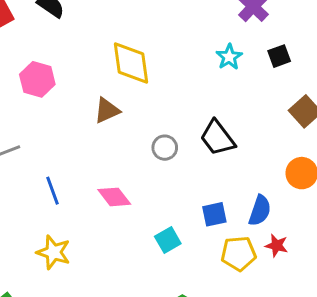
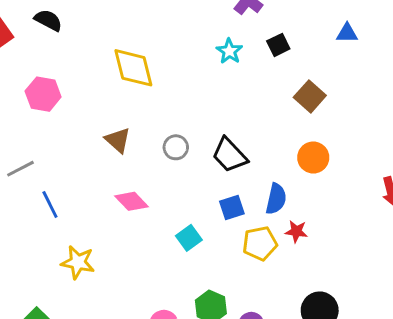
brown triangle: (107, 110) -> (118, 140), moved, turned -48
black trapezoid: (217, 138) -> (229, 155), moved
blue line: (52, 191) -> (50, 204), moved

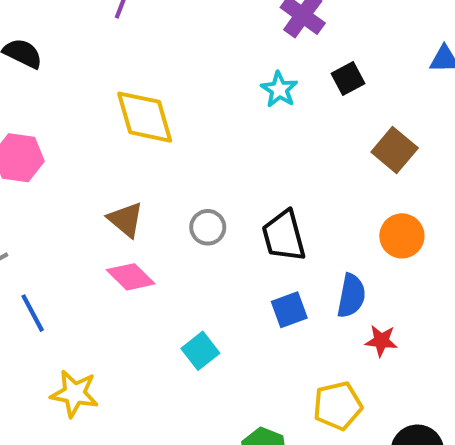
black trapezoid: (229, 155) -> (284, 236), turned 30
pink diamond: (131, 201) -> (131, 277), moved
cyan square: (189, 238) -> (200, 351), moved
yellow pentagon: (260, 243) -> (338, 406), moved

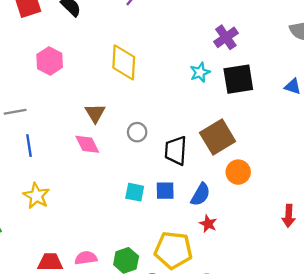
black square: (348, 79) -> (238, 79), size x1.8
brown square: (395, 150) -> (218, 137), moved, size x1.4
cyan square: (200, 351) -> (135, 192), moved, turned 30
yellow pentagon: (338, 406) -> (173, 250), size x1.4

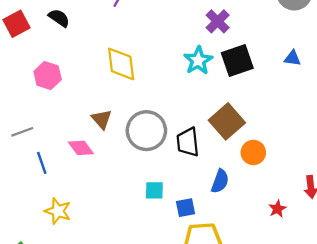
cyan star: (200, 72) -> (198, 61), size x1.4
gray circle: (137, 132) -> (146, 131), size x2.0
pink diamond: (87, 144) -> (81, 148), moved
blue square: (165, 191) -> (186, 208), moved
red star: (208, 224) -> (277, 209), moved, turned 30

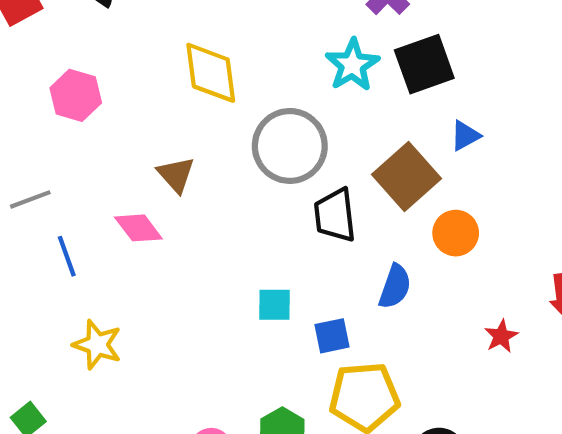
blue triangle: (292, 58) -> (465, 136), moved, turned -36
gray circle: (146, 131) -> (290, 146), moved

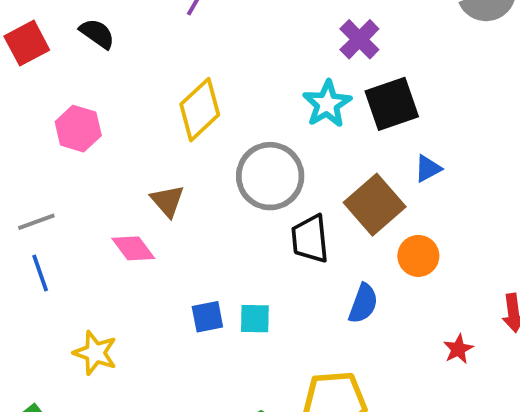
yellow diamond: (211, 73) -> (200, 110), turned 54
blue line: (67, 256) -> (40, 273), moved
blue square: (332, 336) -> (207, 317), moved

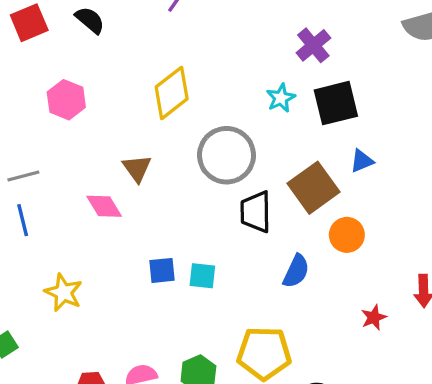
cyan star: (327, 104) -> (281, 98), size x0.7

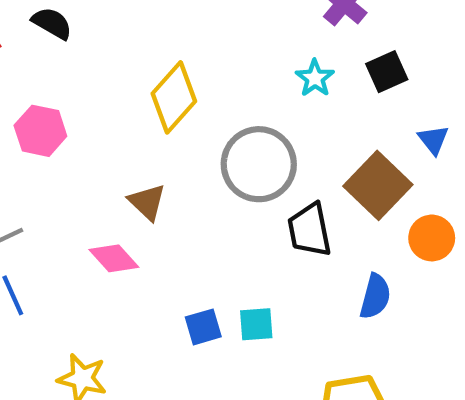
black square: (336, 103) -> (387, 72), size x0.7
blue triangle: (362, 161) -> (433, 140), turned -35

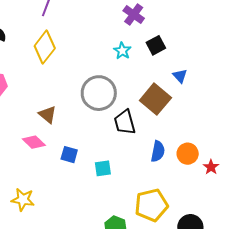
yellow diamond: (174, 97) -> (45, 47), moved
orange circle: (432, 238) -> (188, 154), moved
blue square: (203, 327) -> (69, 155), moved, turned 36

